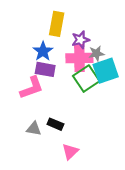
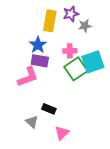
purple star: (81, 40) -> (71, 14), moved
gray star: (96, 54) -> (85, 26), moved
pink cross: (79, 58) -> (70, 51), size x0.6
gray triangle: (34, 129) -> (32, 122), moved, turned 32

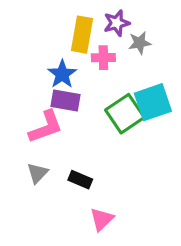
pink cross: (70, 51) -> (103, 58), moved
gray triangle: (32, 122) -> (37, 173), moved, turned 32

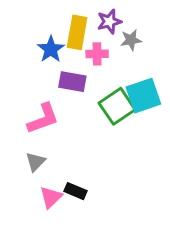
blue star: (62, 74) -> (51, 49), moved
purple rectangle: (65, 101) -> (72, 82), moved
black rectangle: (80, 180) -> (75, 191), moved
pink triangle: (102, 219) -> (51, 197), moved

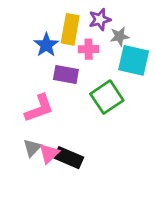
cyan square: (143, 96) -> (134, 60), moved, turned 32
black rectangle: (75, 191) -> (69, 158), moved, size x1.4
pink triangle: (51, 197) -> (49, 153), moved

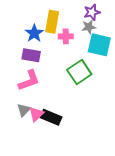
purple star: (100, 19) -> (92, 12), moved
purple rectangle: (66, 74) -> (31, 55), moved

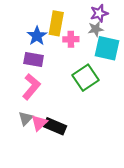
pink L-shape: (29, 80) -> (31, 87), turned -30

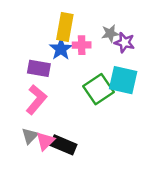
purple star: (99, 13) -> (124, 42), moved, turned 30
blue star: (37, 36) -> (61, 49), moved
cyan square: (107, 48) -> (123, 80), moved

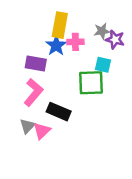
cyan square: (123, 80) -> (103, 65), moved, size x0.6
green square: (99, 89) -> (91, 83), turned 32
black rectangle: (63, 145) -> (59, 112), moved

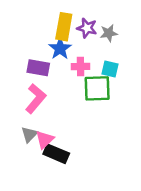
purple star: (115, 39) -> (87, 28), moved
pink cross: (75, 42) -> (81, 66), moved
black rectangle: (59, 112) -> (56, 154), moved

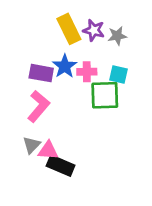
yellow rectangle: (64, 27) -> (69, 29), turned -36
blue star: (60, 49) -> (65, 66), moved
pink triangle: (45, 140) -> (48, 150), turned 48

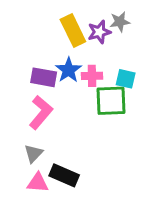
purple star: (94, 30) -> (99, 32), turned -30
gray star: (117, 36) -> (120, 22), moved
pink triangle: (48, 150) -> (38, 183), moved

